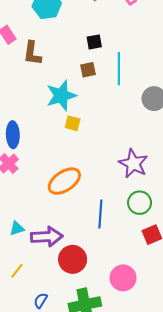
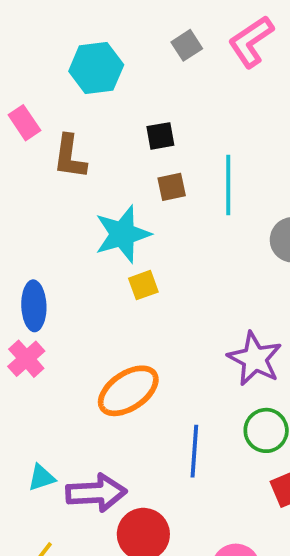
black square: (94, 42) -> (160, 136), moved
yellow square: (73, 123) -> (143, 285), turned -35

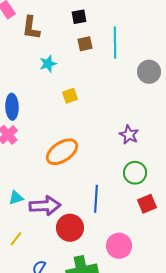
cyan star: (123, 234) -> (48, 64), moved, size x0.6
purple star: (255, 359) -> (129, 135), size x0.7
blue line: (194, 451) -> (96, 199), moved

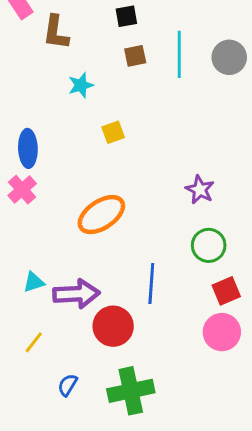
gray circle: (149, 72) -> (229, 57), moved
pink circle: (119, 246) -> (222, 332), moved

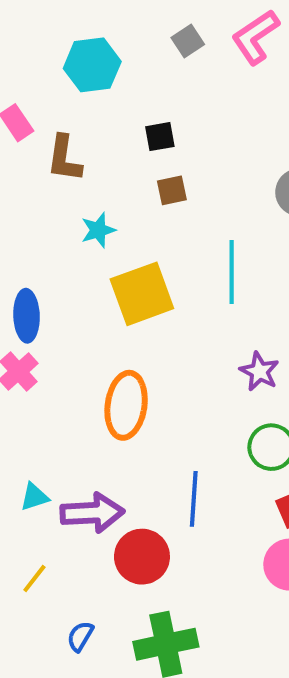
cyan line: (179, 54) -> (232, 272), moved
yellow square: (113, 132) -> (142, 294), size x2.0
orange ellipse: (101, 215) -> (126, 405), turned -48

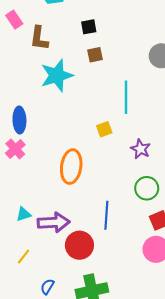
cyan star: (98, 230) -> (57, 75), size x1.8
yellow square: (142, 294) -> (104, 129), moved, size x0.5

